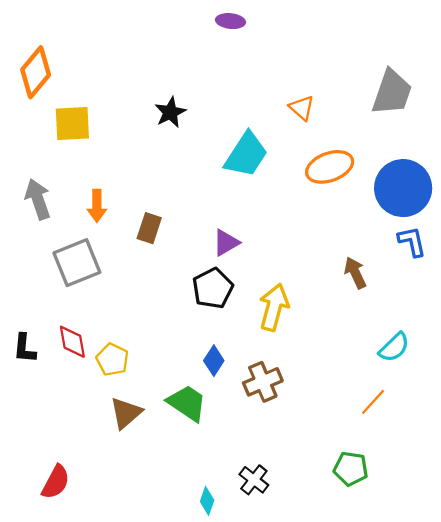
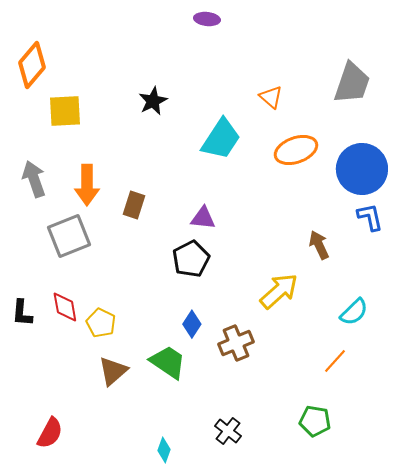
orange arrow: (97, 206) -> (87, 185), size x1.4
purple triangle: (226, 243) -> (203, 218), turned 36
yellow arrow: (274, 307) -> (279, 291), moved, turned 33
cyan diamond: (207, 501) -> (164, 450), moved

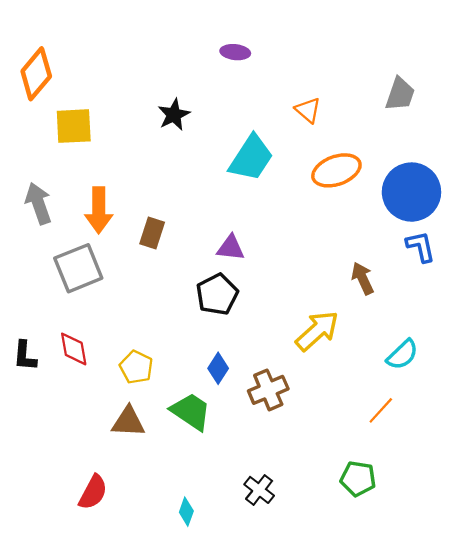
purple ellipse: (207, 19) -> (235, 52), moved
gray trapezoid: (352, 83) -> (400, 94), size x0.7
yellow pentagon: (101, 323) -> (136, 367), moved
brown triangle: (113, 371) -> (128, 422), turned 44
red semicircle: (50, 433) -> (93, 492), moved

